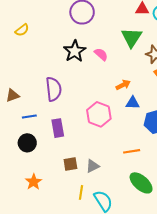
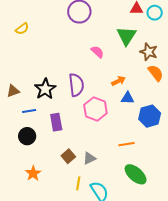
black star: (75, 51) -> (45, 89), moved
purple semicircle: (54, 89) -> (76, 85), moved
brown square: (70, 164) -> (68, 156), turned -32

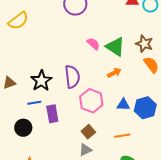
yellow semicircle: (22, 29) -> (18, 21), size x1.5
green triangle: (127, 36) -> (115, 47), moved, turned -30
blue triangle: (128, 98) -> (123, 105), moved
blue line: (29, 111) -> (34, 103), moved
brown square: (68, 156) -> (88, 132), moved

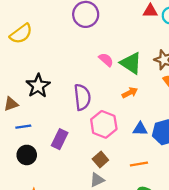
black star: (41, 81) -> (38, 86), moved
blue line: (34, 103) -> (23, 127), moved
purple rectangle: (52, 114) -> (60, 139), turned 36

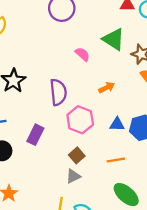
green triangle: (131, 63) -> (113, 39), moved

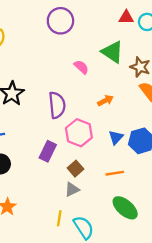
blue triangle: (117, 124) -> (116, 137), turned -49
purple rectangle: (35, 135) -> (48, 151), moved

